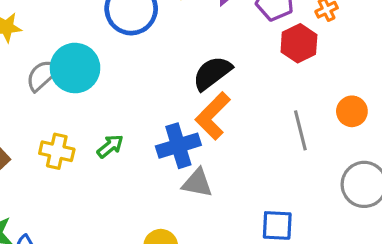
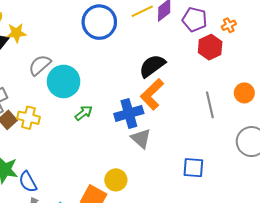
cyan circle: (75, 68) -> (64, 81), moved
yellow cross: (57, 151) -> (28, 118), moved
gray triangle: (197, 183) -> (141, 138), turned 30

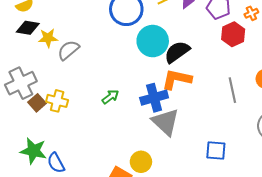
yellow star: (16, 33) -> (48, 38), moved
cyan circle: (64, 81) -> (153, 41), moved
orange L-shape: (152, 94) -> (177, 79), turned 56
gray triangle: (141, 138) -> (166, 122), size x1.4

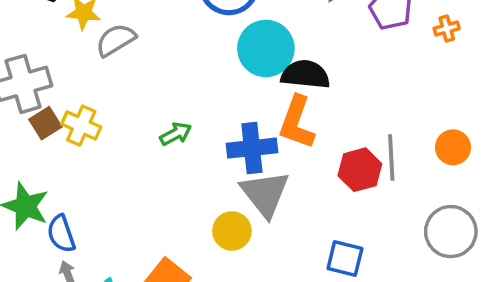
red hexagon: (233, 34) -> (360, 170), moved
black semicircle: (177, 52) -> (305, 74), turned 32
orange L-shape: (177, 79) -> (297, 122), turned -92
yellow circle: (141, 162) -> (232, 231), moved

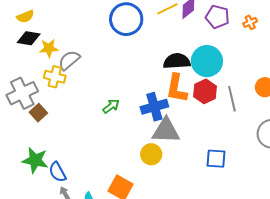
cyan circle: (266, 48) -> (207, 61), moved
yellow cross: (81, 126) -> (55, 77), moved
red hexagon: (360, 170) -> (205, 91), moved
gray triangle: (265, 194) -> (166, 131), turned -40

